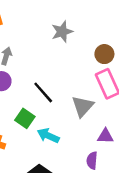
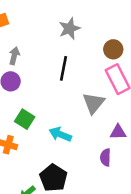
black line: (43, 92) -> (63, 68), moved, turned 55
green square: (25, 118) -> (25, 119), moved

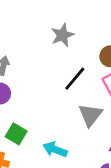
black line: (63, 68) -> (75, 79), moved, turned 30

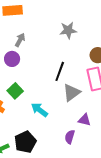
black line: (75, 79) -> (60, 71), moved, turned -36

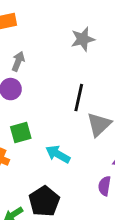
green square: (15, 91) -> (21, 132), turned 35

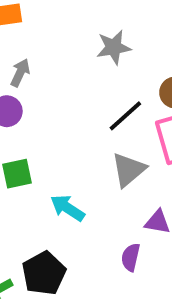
black line: (79, 98) -> (125, 116), moved, turned 32

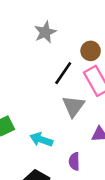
purple semicircle: (131, 257) -> (74, 161), moved

